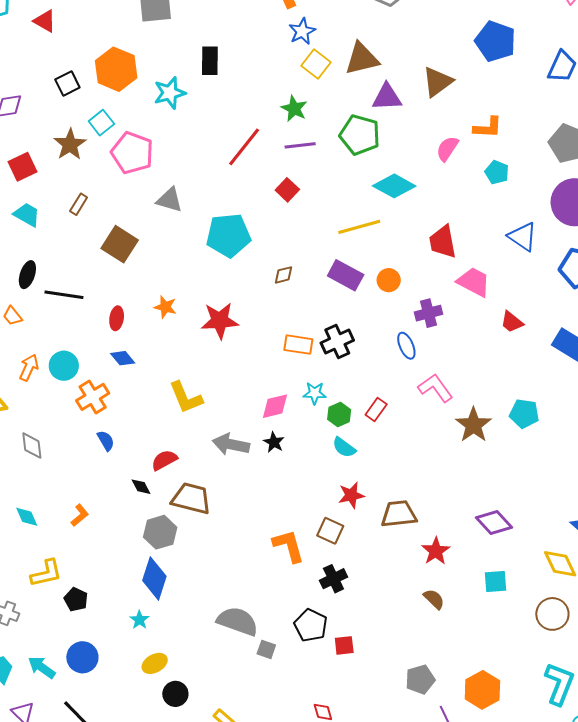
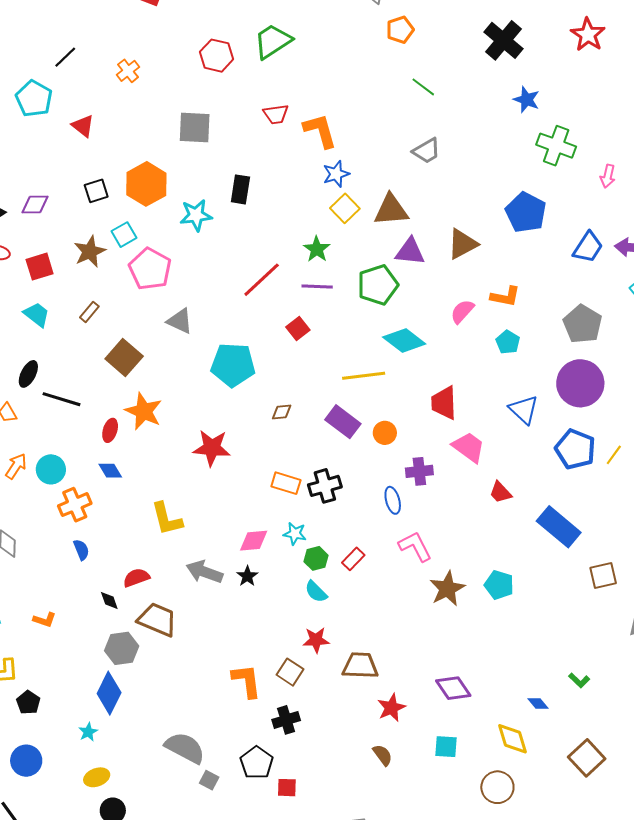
green pentagon: (360, 135) -> (378, 285), turned 30
orange star: (165, 307) -> (144, 411), moved, size x1.6
orange L-shape: (80, 515) -> (45, 620), turned 50

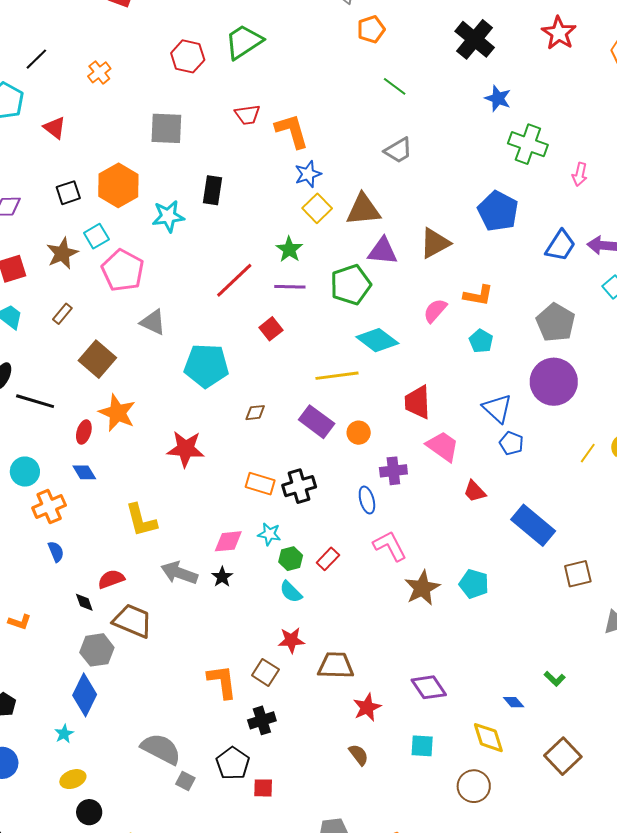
blue pentagon: (575, 449) -> (511, 443), moved, size x0.6

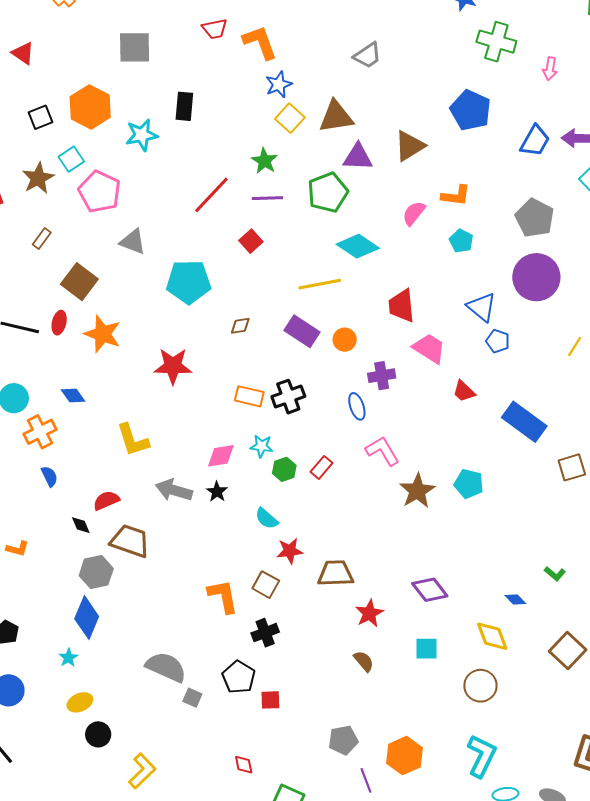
red ellipse: (84, 432) -> (59, 323), moved
cyan semicircle: (291, 592) -> (266, 518), moved

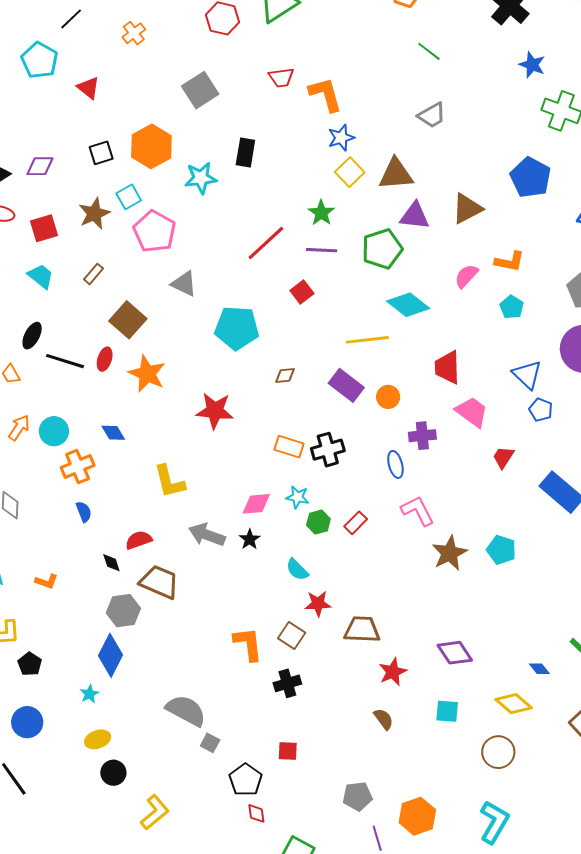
gray square: (135, 47) -> (200, 90), turned -36
red trapezoid: (464, 391) -> (503, 457), turned 75
yellow diamond: (492, 636) -> (514, 704), turned -33
black pentagon: (239, 677) -> (246, 780), moved

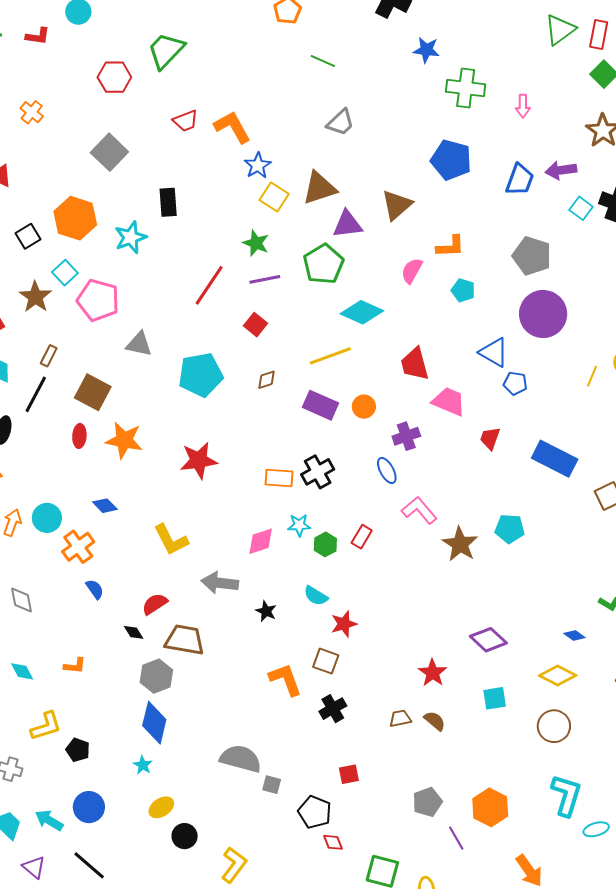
black line: (65, 361) -> (36, 394), moved, turned -66
brown diamond: (285, 375) -> (266, 380), moved
black star: (250, 539) -> (266, 611), moved
brown trapezoid: (362, 630) -> (400, 718), moved, size x0.6

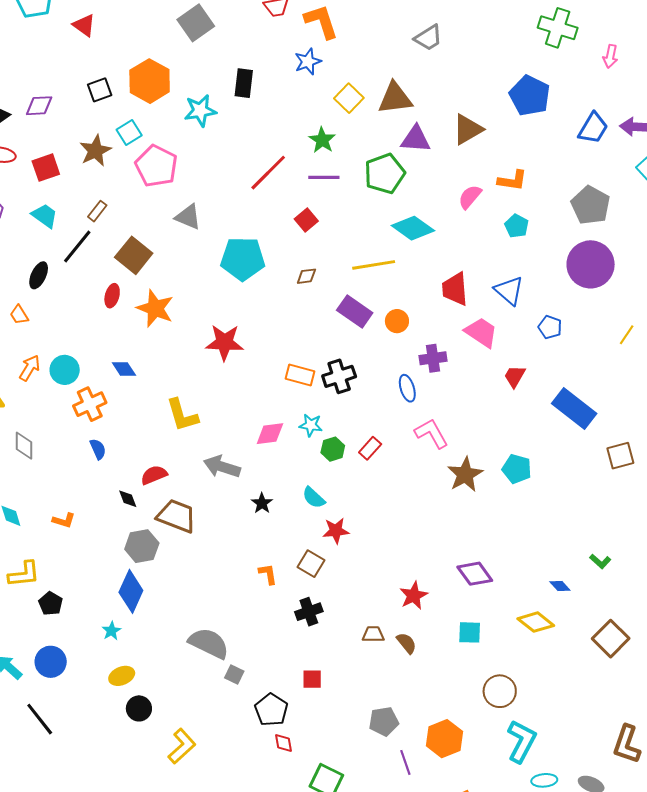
blue star: (258, 165) -> (308, 62), moved
blue triangle: (494, 352) -> (509, 291), moved
orange L-shape: (285, 679) -> (268, 574), size x0.6
brown circle: (554, 726) -> (500, 691), moved

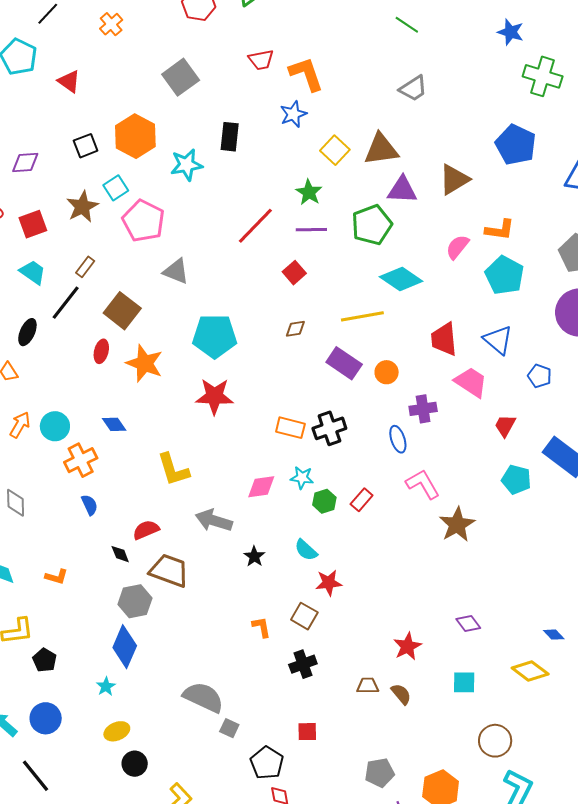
cyan pentagon: (517, 226) -> (505, 275), size x1.6
cyan pentagon: (243, 259) -> (215, 336), moved
cyan pentagon: (517, 469) -> (516, 480), moved
purple diamond: (475, 574) -> (468, 624), size x0.7

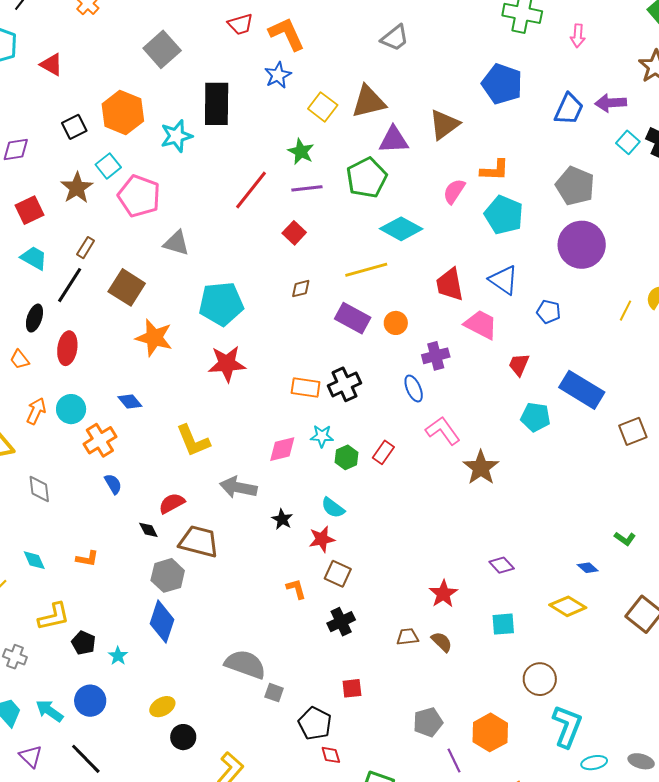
black rectangle: (230, 137) -> (217, 104), size x1.5
red ellipse: (101, 351) -> (67, 348), moved, size x1.4
red star: (329, 583) -> (322, 539), moved
cyan star: (106, 686) -> (118, 656), moved

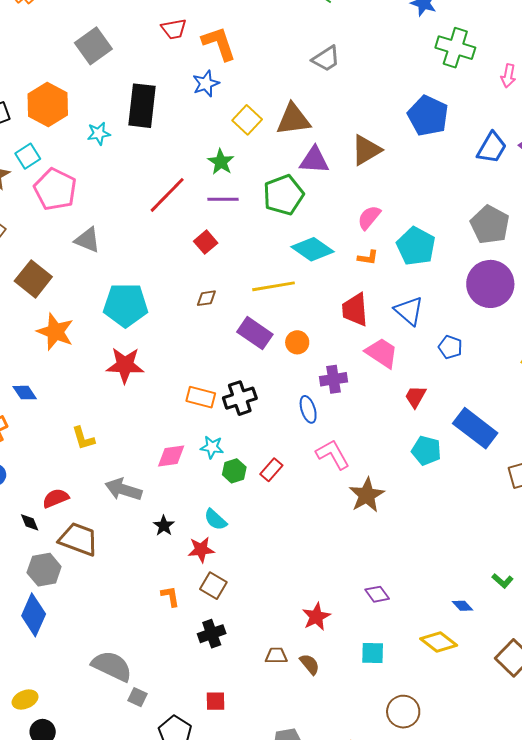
cyan star: (176, 136) -> (99, 133), size x0.7
orange L-shape: (495, 170) -> (368, 258), moved, size x0.7
yellow L-shape: (193, 441) -> (83, 438), size x0.7

